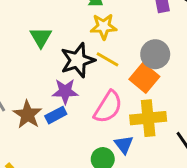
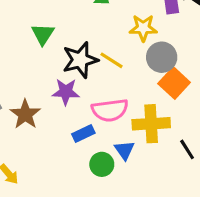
yellow star: (104, 27) -> (143, 28), moved
orange square: (144, 78) -> (174, 83), moved
pink semicircle: (108, 107) -> (110, 110), turned 48
blue rectangle: (56, 115) -> (83, 134), moved

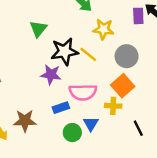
yellow star: (143, 28) -> (103, 29), moved
orange square: (174, 83) -> (123, 86), moved
brown star: (25, 114) -> (25, 121), moved, turned 30
yellow cross: (151, 124) -> (113, 106), size x0.6

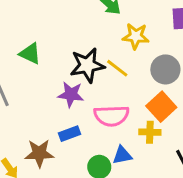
green triangle: (38, 29) -> (30, 54), moved, turned -42
blue rectangle: (61, 108) -> (69, 134), moved
blue triangle: (91, 124) -> (122, 155), turned 49

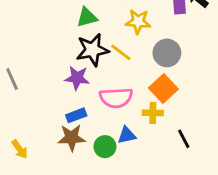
green triangle: (30, 54) -> (87, 17), moved, turned -40
brown star: (39, 153) -> (72, 138), moved

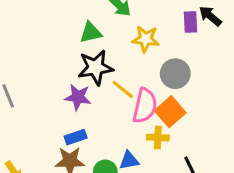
yellow line: (121, 52) -> (123, 89), moved
pink semicircle: (116, 98) -> (145, 106), moved, turned -76

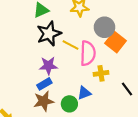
purple star: (78, 97) -> (48, 66), moved
orange square: (170, 112) -> (115, 42), moved

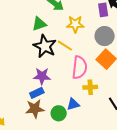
gray circle: (104, 27) -> (105, 36), moved
black star: (49, 34) -> (45, 46), turned -30
yellow line: (71, 45) -> (65, 46), moved

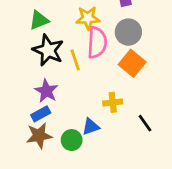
yellow line: (65, 46) -> (75, 60), moved, turned 42
pink semicircle: (80, 68) -> (97, 43), moved
purple star: (42, 76) -> (46, 91), turned 30

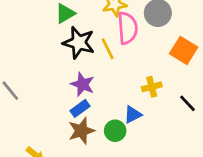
orange square: (132, 63) -> (184, 50), moved

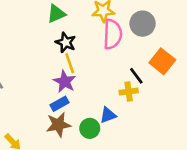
black star: (79, 43) -> (66, 42), size x0.7
yellow line: (108, 49) -> (70, 63), moved
black line: (188, 103) -> (136, 76), moved

